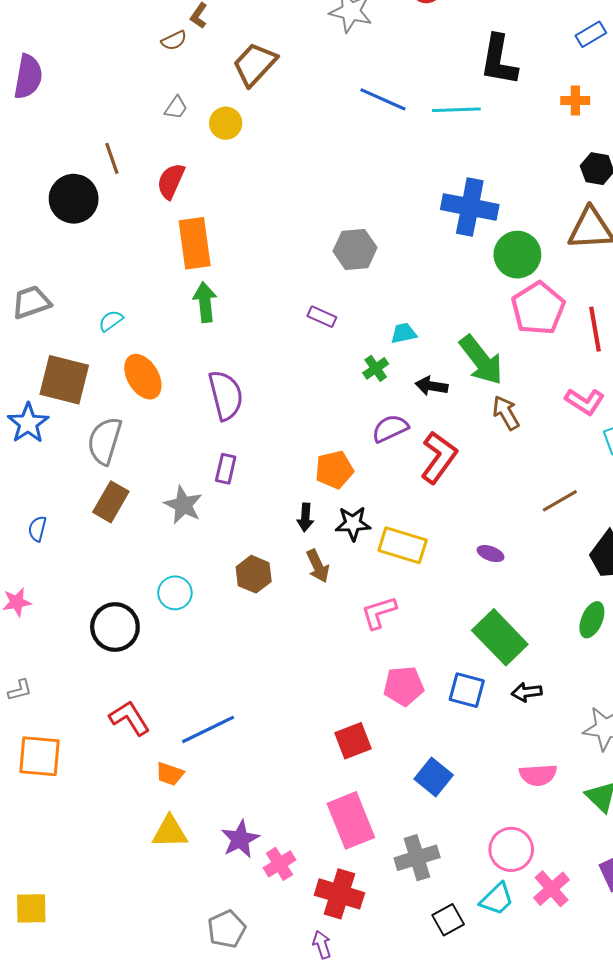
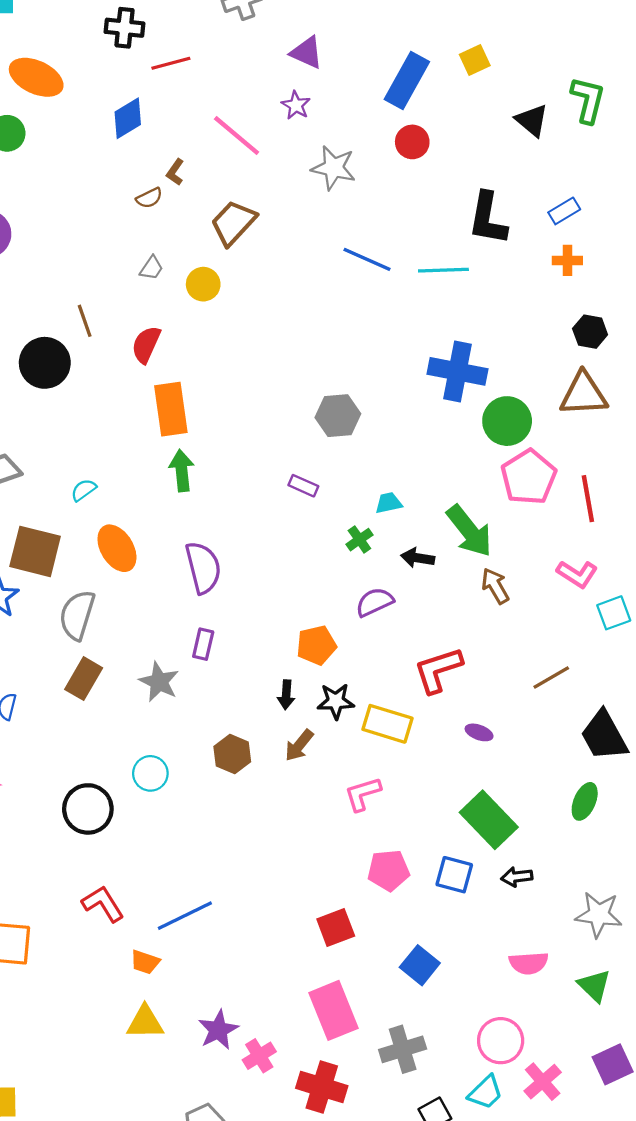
blue rectangle: (591, 34) -> (564, 211), moved
red L-shape: (439, 457) -> (438, 670), moved, turned -144
brown arrow: (318, 566) -> (299, 745), turned 64

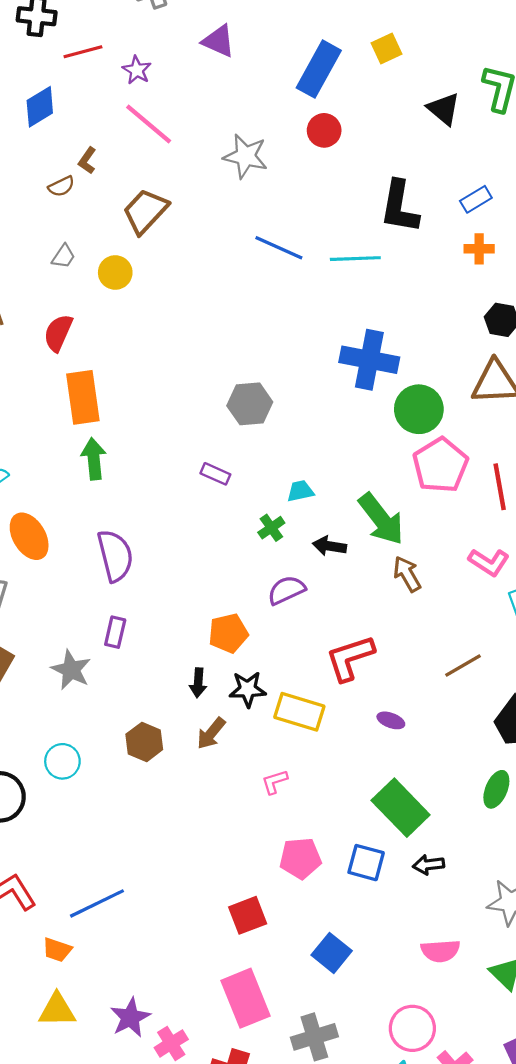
purple star: (296, 105) -> (137, 70), moved
pink L-shape: (363, 794) -> (275, 782), size x0.7

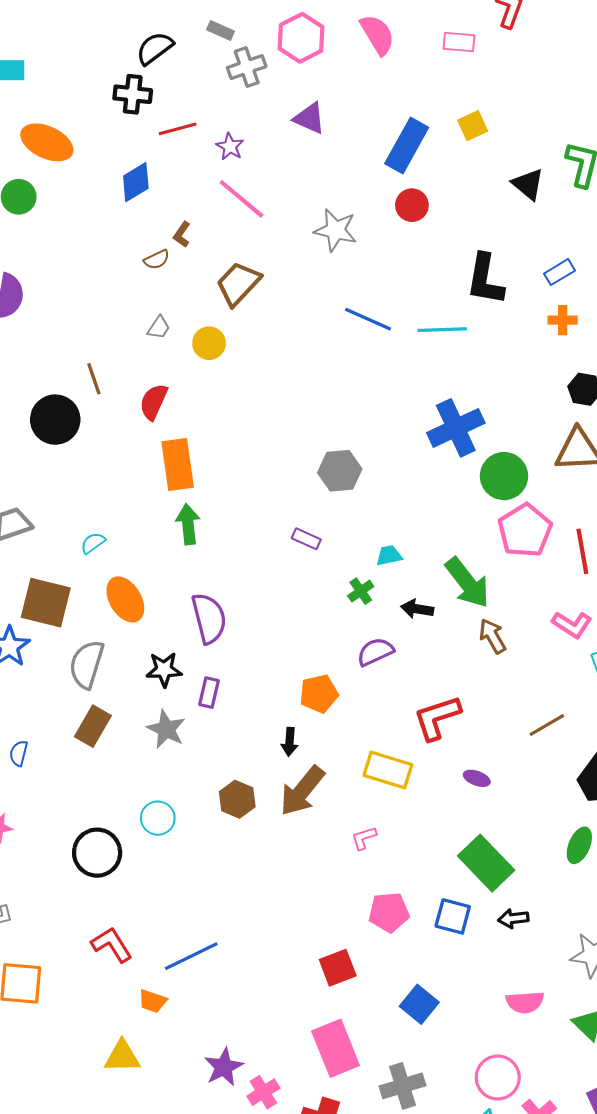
blue cross: (369, 360) -> (456, 428), turned -36
black star: (248, 689) -> (164, 670), moved
brown arrow: (211, 733) -> (302, 791), size x1.6
yellow triangle: (57, 1010) -> (122, 1057), moved

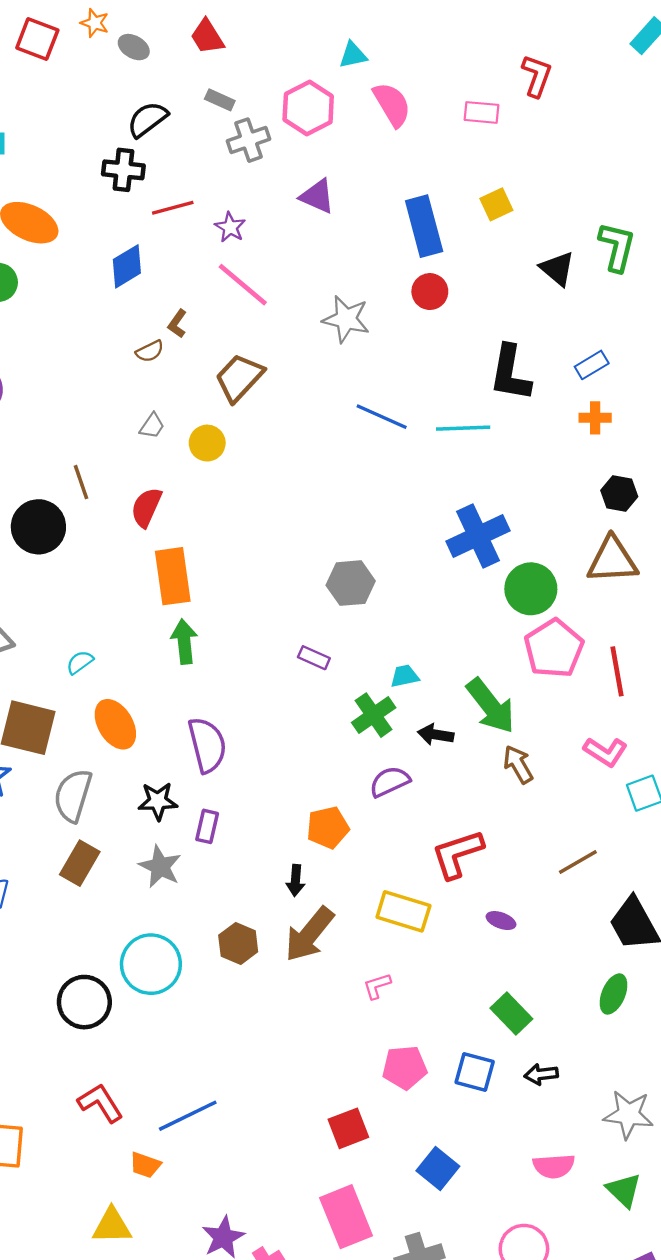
blue rectangle: (407, 146) -> (424, 226), turned -44
green cross: (361, 591) -> (374, 715), size x1.5
cyan circle: (158, 818) -> (151, 964), size x1.6
green rectangle: (486, 863) -> (511, 1014), size x0.7

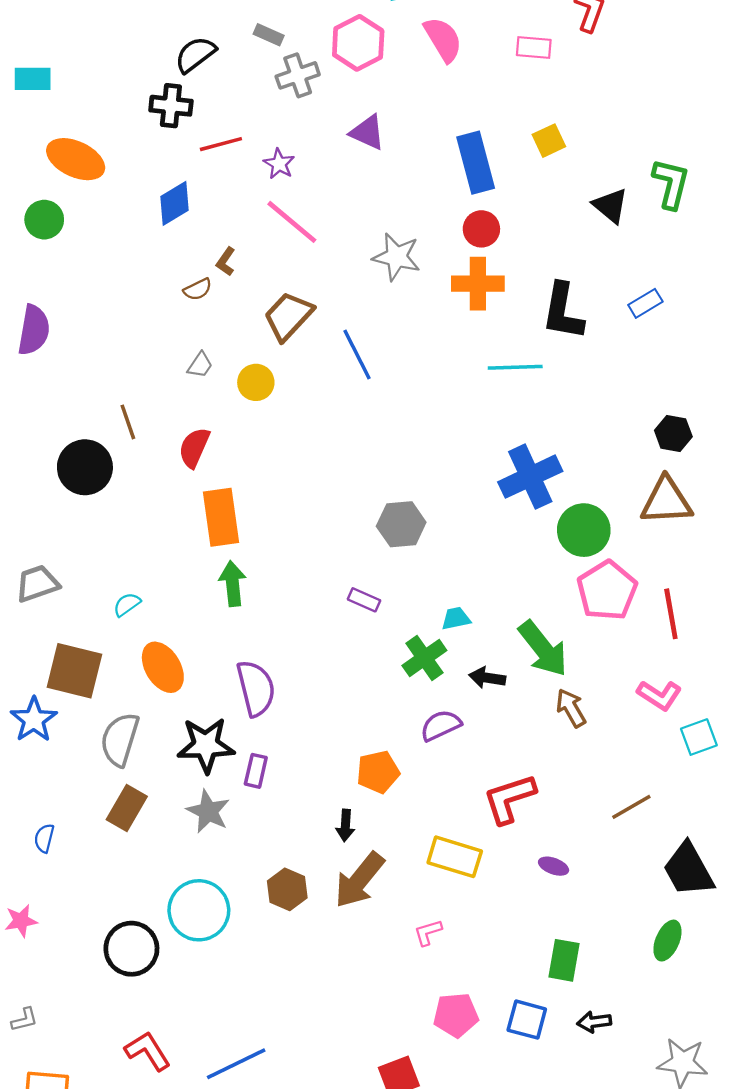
blue line: (382, 417) -> (357, 354), moved, turned 39
orange cross: (595, 418) -> (478, 284), moved, size x1.6
black star: (158, 801) -> (206, 745), size x1.4
green rectangle: (511, 1014) -> (564, 960), turned 54

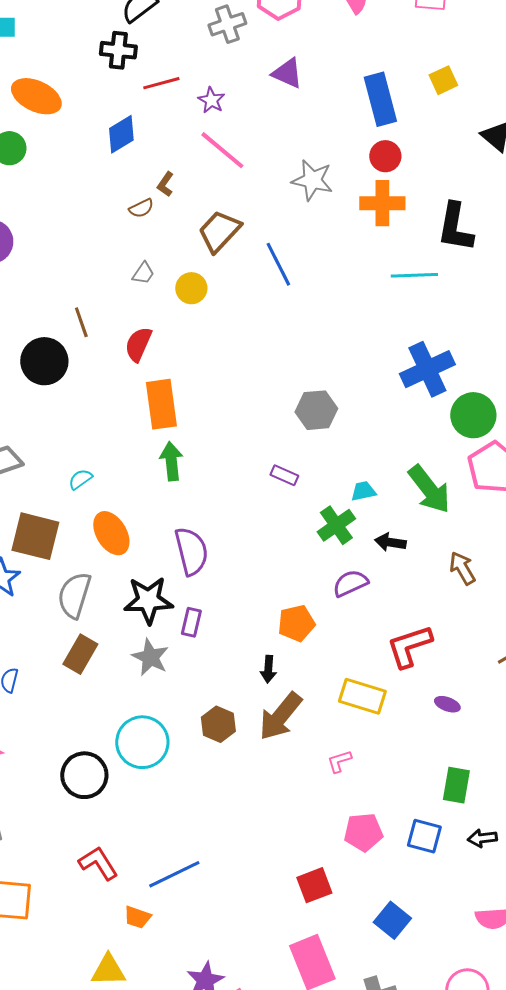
green arrow: (543, 649) -> (429, 489), moved

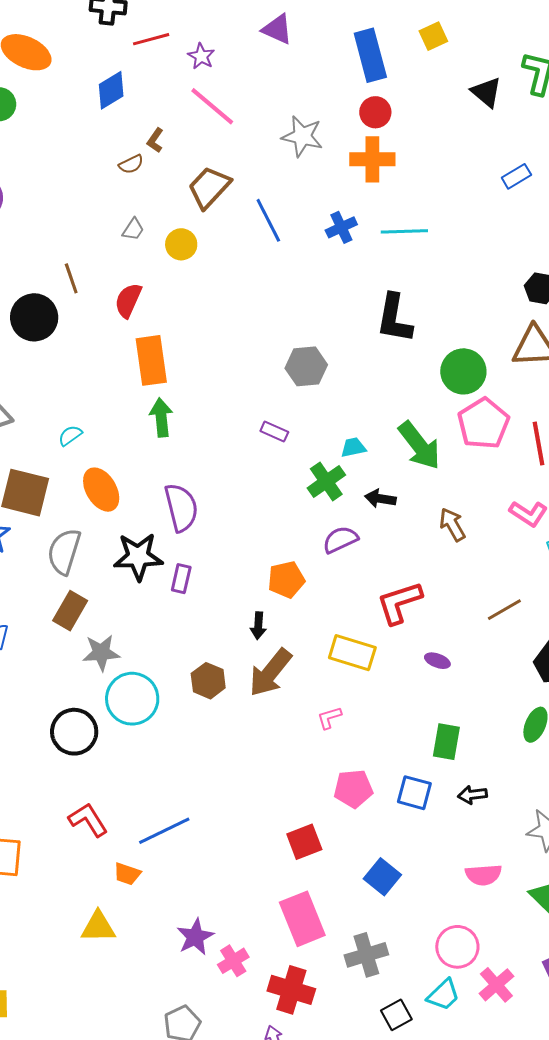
black L-shape: (455, 227) -> (394, 318), moved
blue cross: (427, 369) -> (341, 227), moved, size x0.6
gray star: (150, 657) -> (101, 653), moved, turned -30

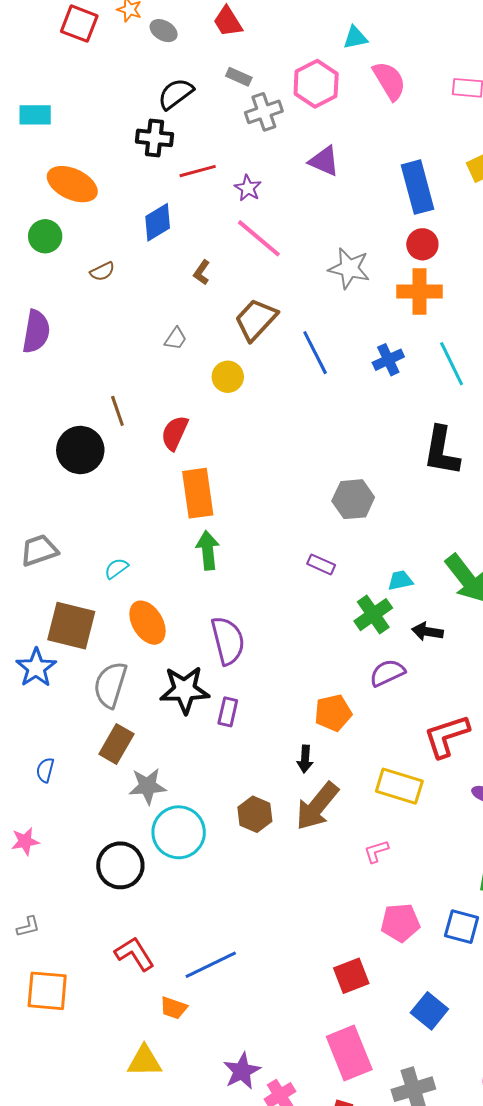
brown semicircle: (131, 164) -> (102, 271), moved
gray trapezoid: (133, 229) -> (176, 339), moved
cyan line: (404, 231) -> (452, 364), turned 66

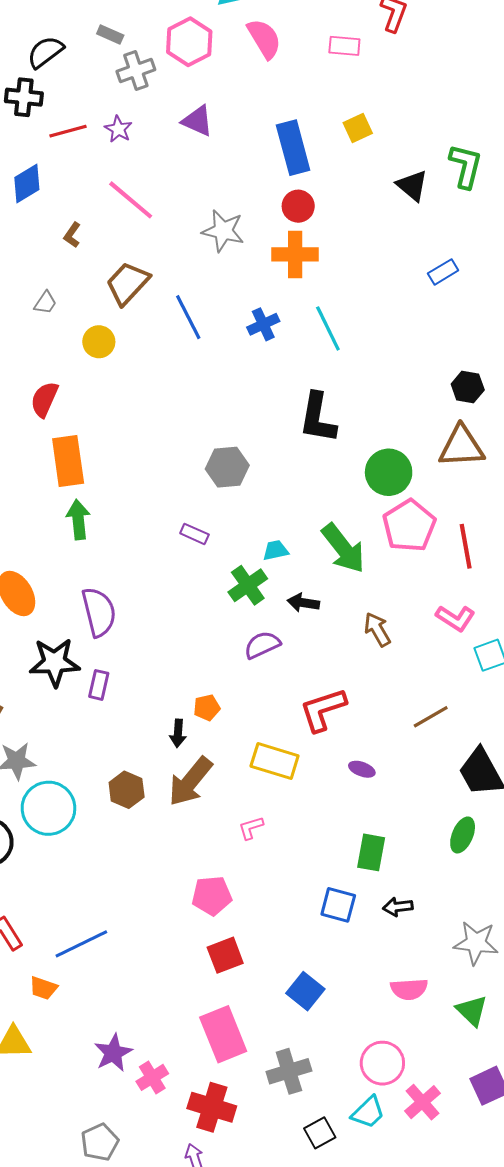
purple star: (248, 188) -> (118, 129), moved
orange pentagon: (333, 713) -> (207, 708), moved, size x0.7
pink pentagon: (400, 923) -> (212, 896), moved

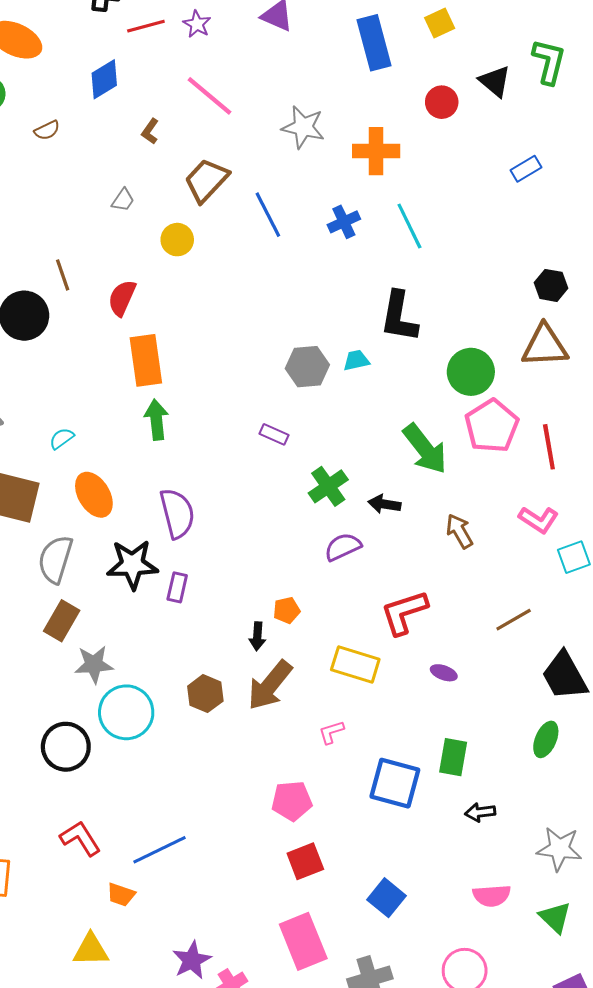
red circle: (298, 206) -> (442, 102), moved
cyan trapezoid: (276, 550) -> (356, 360), moved
blue square: (338, 905) -> (395, 783), moved, size x1.4

